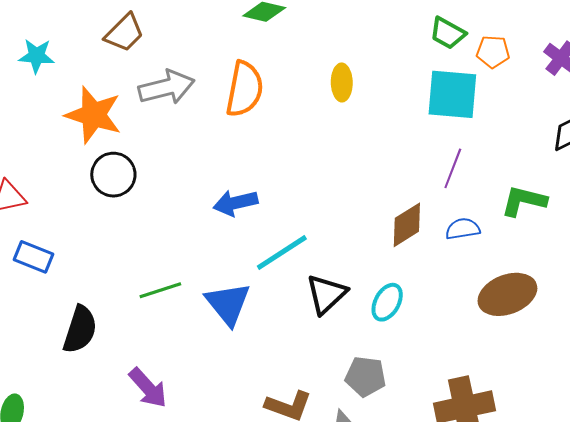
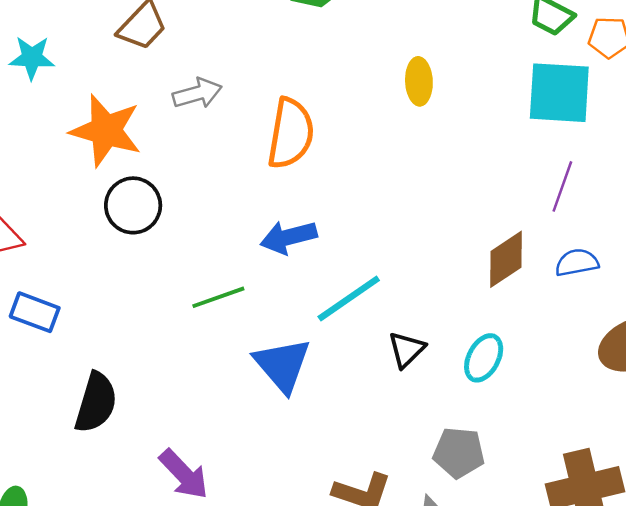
gray arrow: (166, 87) -> (197, 93), size x0.7
orange semicircle: (244, 89) -> (291, 133), moved
green line: (160, 290) -> (218, 297), moved
black triangle: (326, 294) -> (406, 350), size x0.7

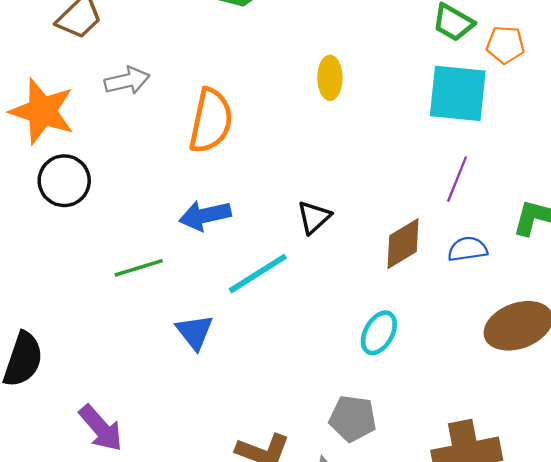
black triangle: (406, 350) -> (314, 217), moved
blue triangle: (282, 365) -> (195, 332), size x0.7

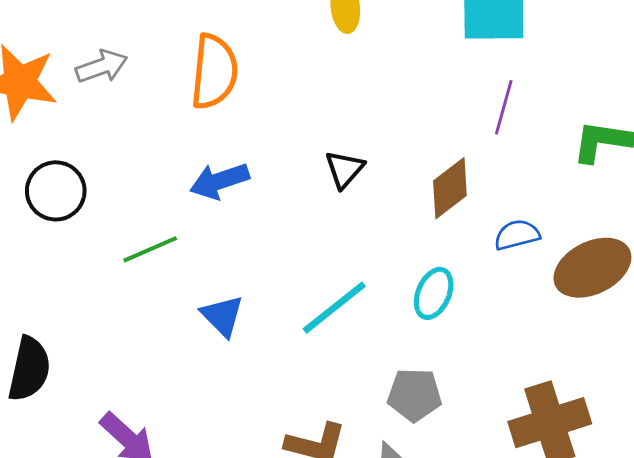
gray arrow: (127, 81) -> (102, 66), moved
black circle: (64, 181) -> (56, 191), moved
blue semicircle: (468, 249) -> (517, 235), moved
cyan line: (258, 274) -> (334, 308), moved

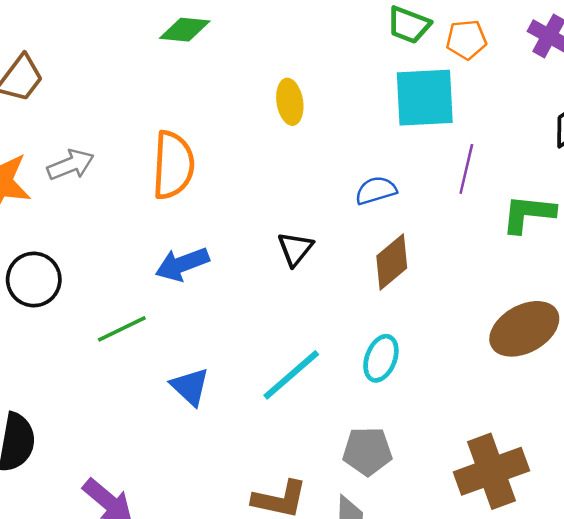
purple line: (504, 107) -> (466, 169), moved
blue semicircle: (517, 235) -> (376, 190), moved

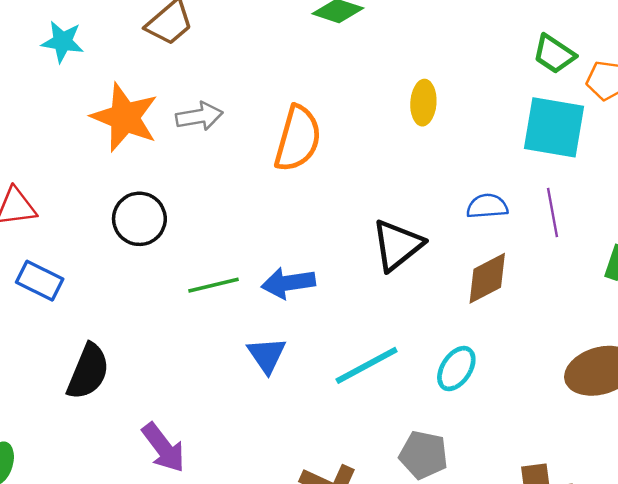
purple line: (466, 169) -> (553, 213), moved, turned -36
black triangle: (295, 249) -> (397, 245), size x1.5
blue arrow: (182, 264) -> (288, 283), moved

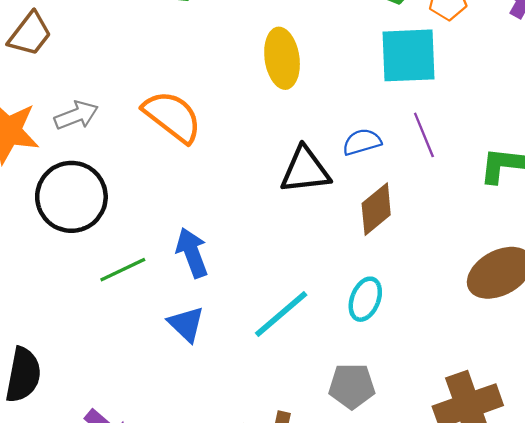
yellow ellipse: (423, 103) -> (282, 58), size x1.4
orange semicircle: (298, 139) -> (172, 117), turned -56
black circle: (139, 219) -> (71, 197), moved, size x1.4
black triangle: (397, 245) -> (305, 170), moved, turned 44
blue arrow: (288, 283) -> (192, 253), turned 90

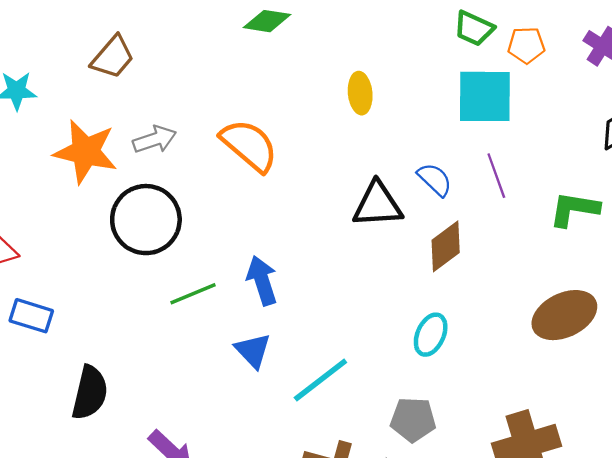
yellow ellipse: (282, 58) -> (360, 93), size x0.7
blue semicircle: (362, 142) -> (435, 180), turned 57
cyan line: (281, 314) -> (320, 380), moved

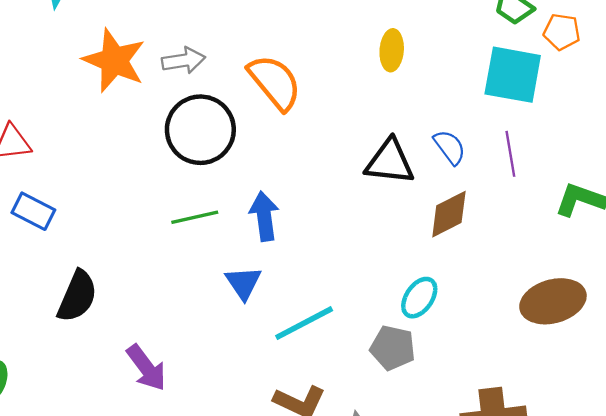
black circle: (146, 220) -> (200, 130), moved
gray pentagon: (413, 420) -> (393, 348), moved

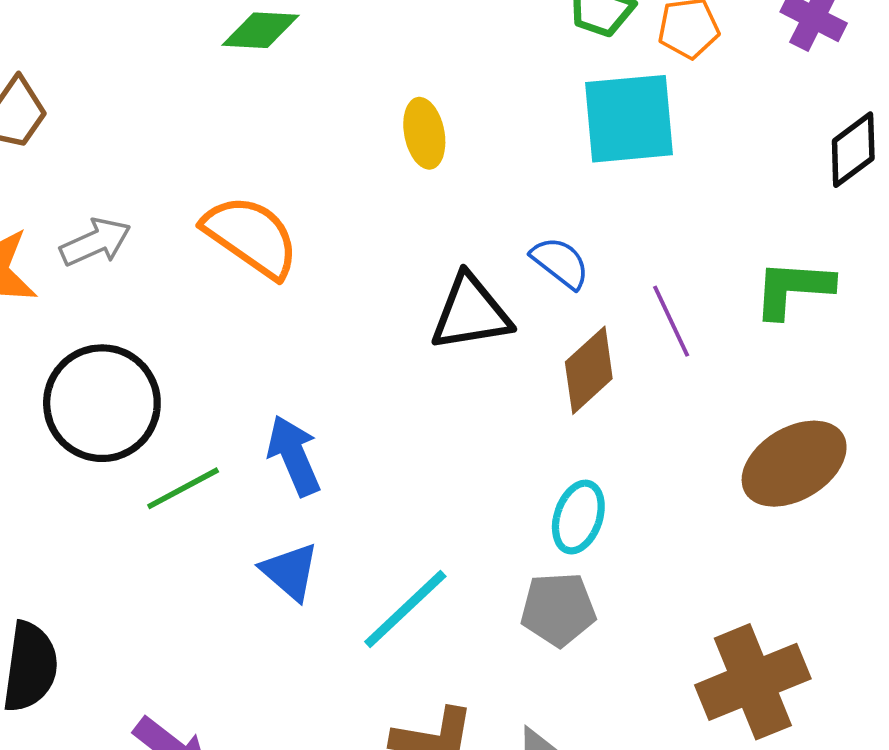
black circle: (200, 130) -> (102, 403), moved
purple line: (510, 154) -> (671, 321), moved

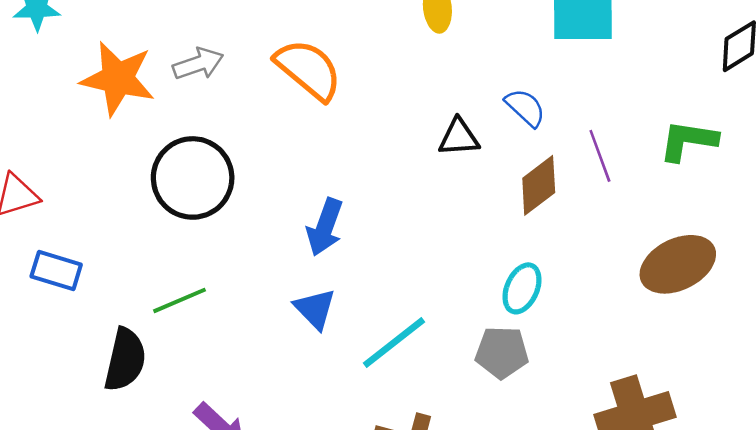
black triangle: (471, 313) -> (459, 137), size x0.7
blue arrow: (294, 456) -> (325, 227), turned -142
green line: (183, 488) -> (180, 300), moved

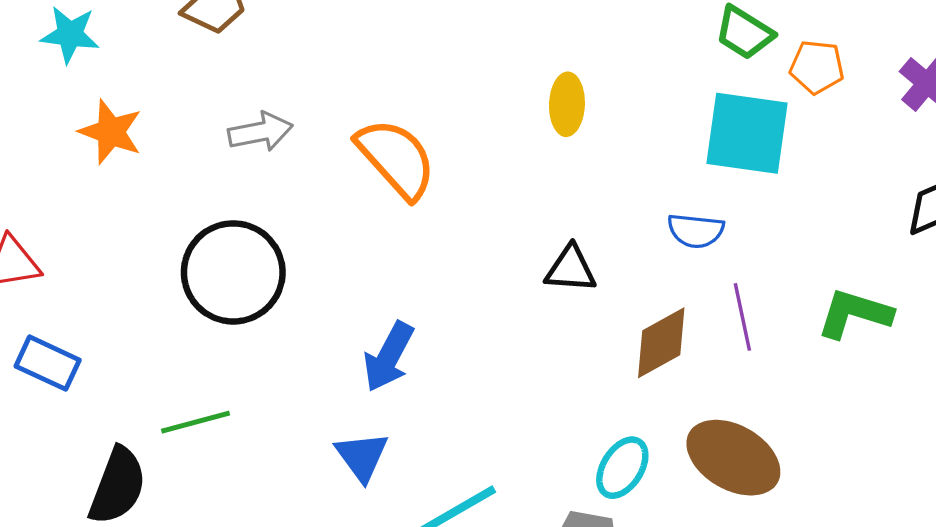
orange star: (118, 79) -> (111, 132), moved, size x0.7
blue semicircle: (525, 108) -> (696, 231), moved, turned 135
brown ellipse: (678, 264) -> (733, 458), moved, turned 48

